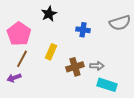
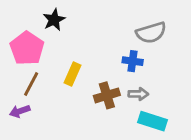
black star: (49, 14) -> (54, 20), moved
gray semicircle: (120, 23) -> (151, 33), moved
blue cross: (83, 30) -> (133, 61), moved

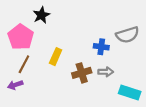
gray semicircle: (151, 33) -> (127, 35), moved
cyan rectangle: (153, 121) -> (130, 93), moved

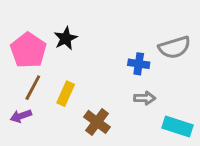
black star: (41, 15) -> (66, 38), moved
yellow rectangle: (56, 57) -> (66, 94), moved
brown cross: (82, 73) -> (97, 122), moved, turned -36

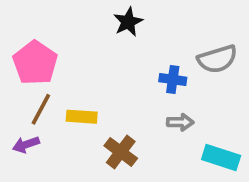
black star: (66, 38) -> (128, 22), moved
yellow rectangle: (66, 94) -> (82, 117), turned 70

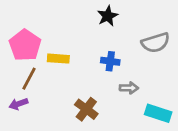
black star: (128, 22) -> (108, 16), moved
blue cross: (173, 79) -> (110, 61), moved
yellow rectangle: (82, 117) -> (58, 59), moved

